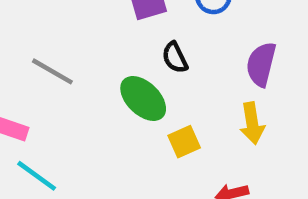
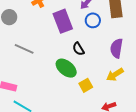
gray line: (52, 71) -> (24, 49), moved
yellow arrow: (252, 123) -> (115, 75), turned 72

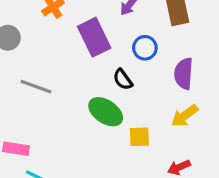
blue circle: (93, 20) -> (145, 48), moved
yellow square: (86, 85) -> (139, 137), turned 32

